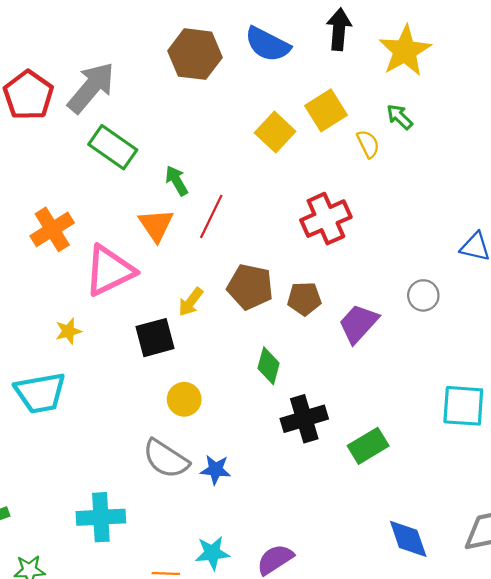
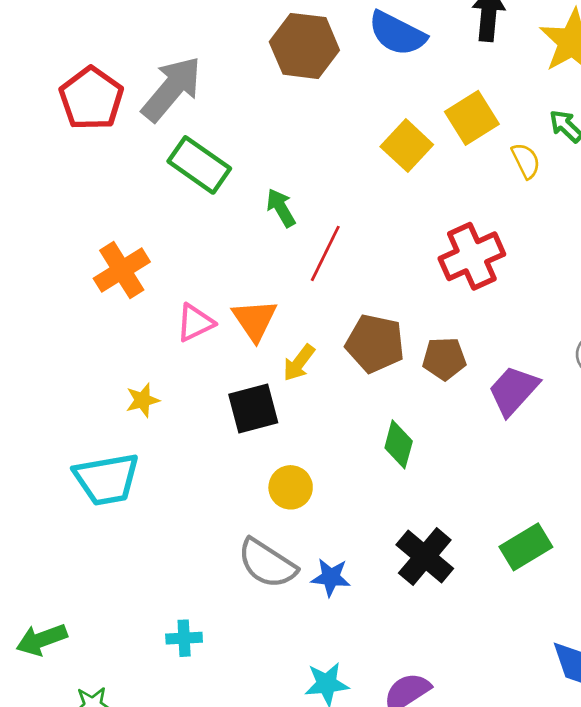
orange triangle: (156, 225) -> (255, 320), moved
pink triangle: (110, 271) -> (195, 323), size x0.6
black cross: (304, 419) -> (425, 557), moved, turned -33
cyan cross: (101, 517) -> (184, 638), size x0.6

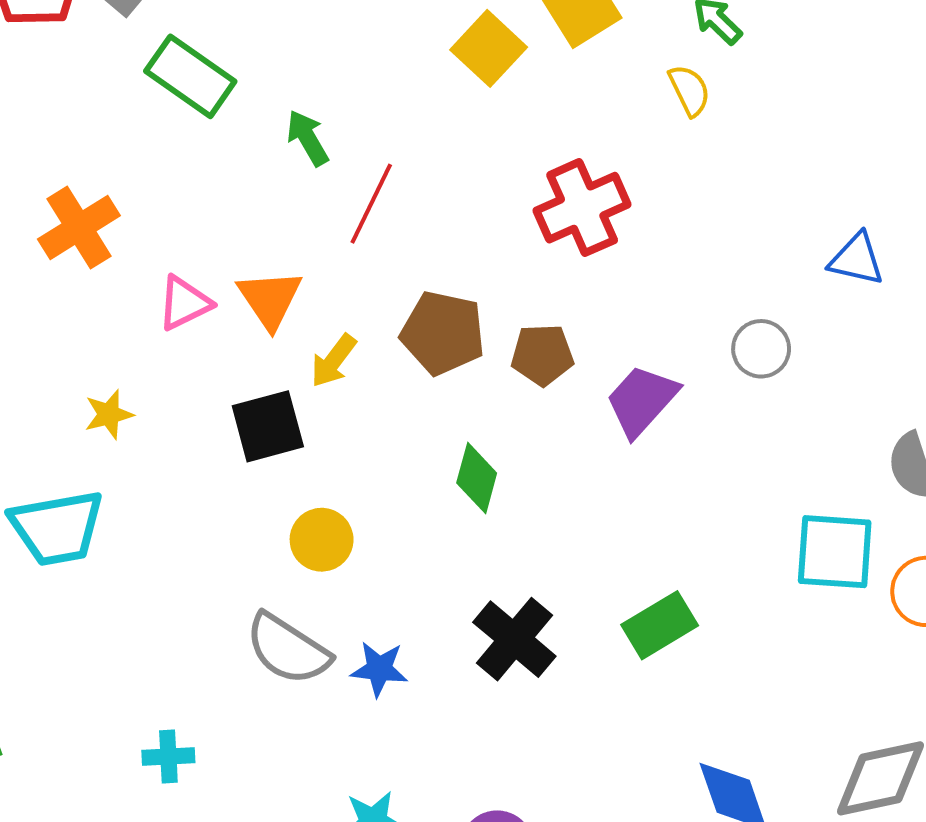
yellow semicircle: (526, 161) -> (689, 90), moved

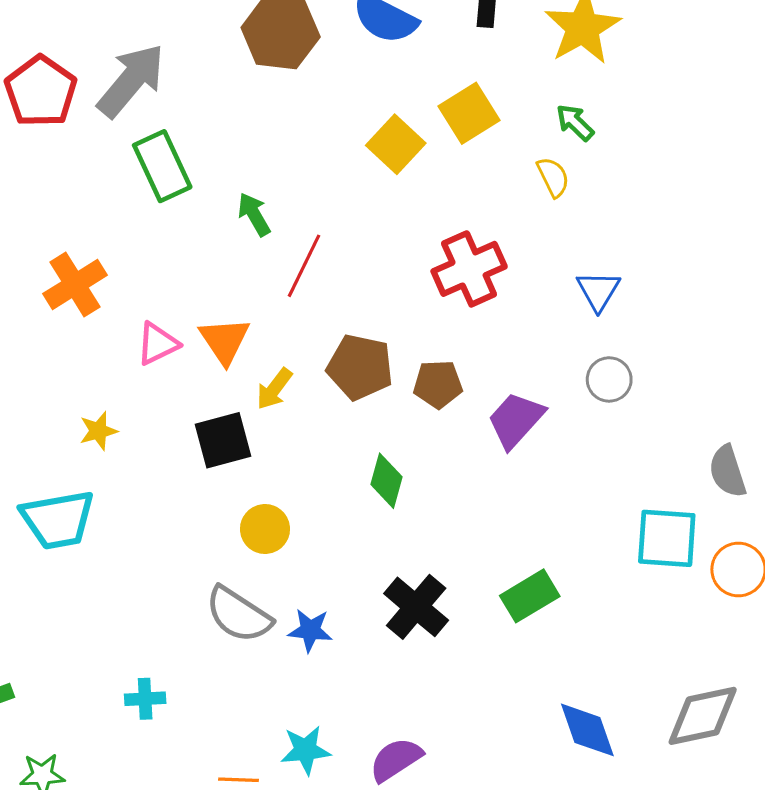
green rectangle: (190, 76) -> (162, 166), turned 30
blue triangle: (857, 259) -> (598, 291), moved, turned 48

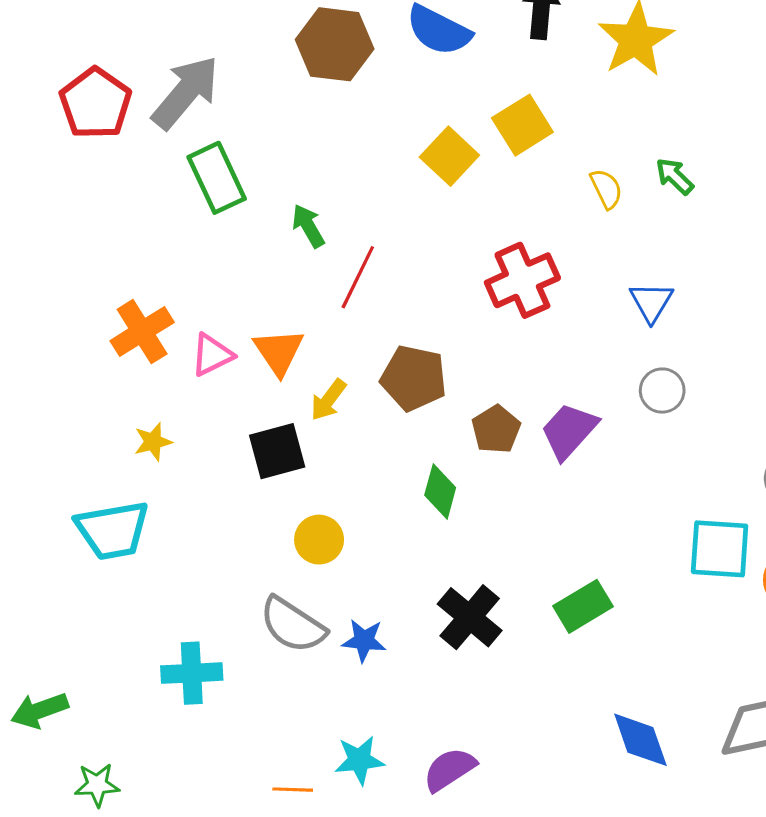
green arrow: (575, 123) -> (675, 176), moved
orange cross: (75, 284) -> (142, 332), moved
brown pentagon: (438, 384) -> (496, 429), moved, turned -30
cyan cross: (145, 699) -> (192, 673), moved, size x1.5

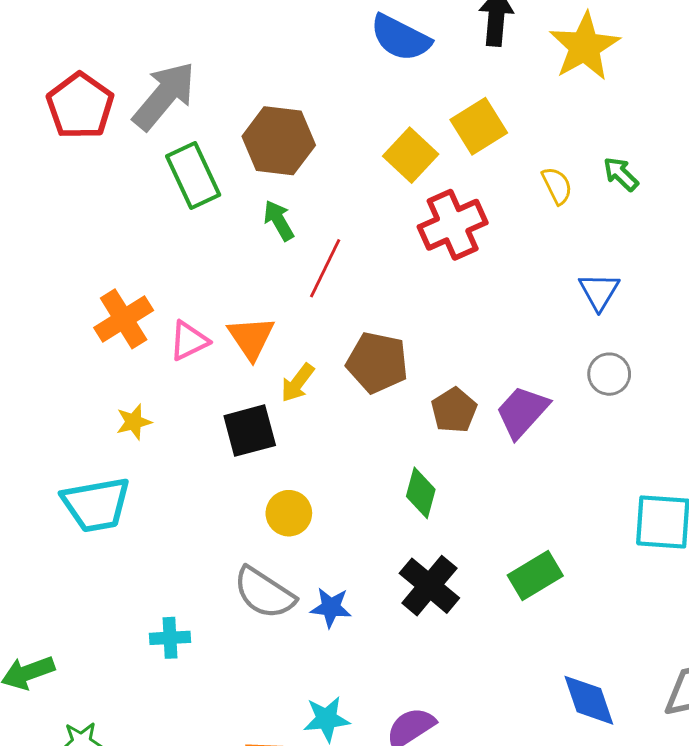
brown hexagon: (335, 44) -> (279, 141), moved
red cross: (522, 280) -> (453, 225), moved
green diamond: (440, 491) -> (421, 493), moved
cyan cross: (192, 673) -> (170, 638), size x0.7

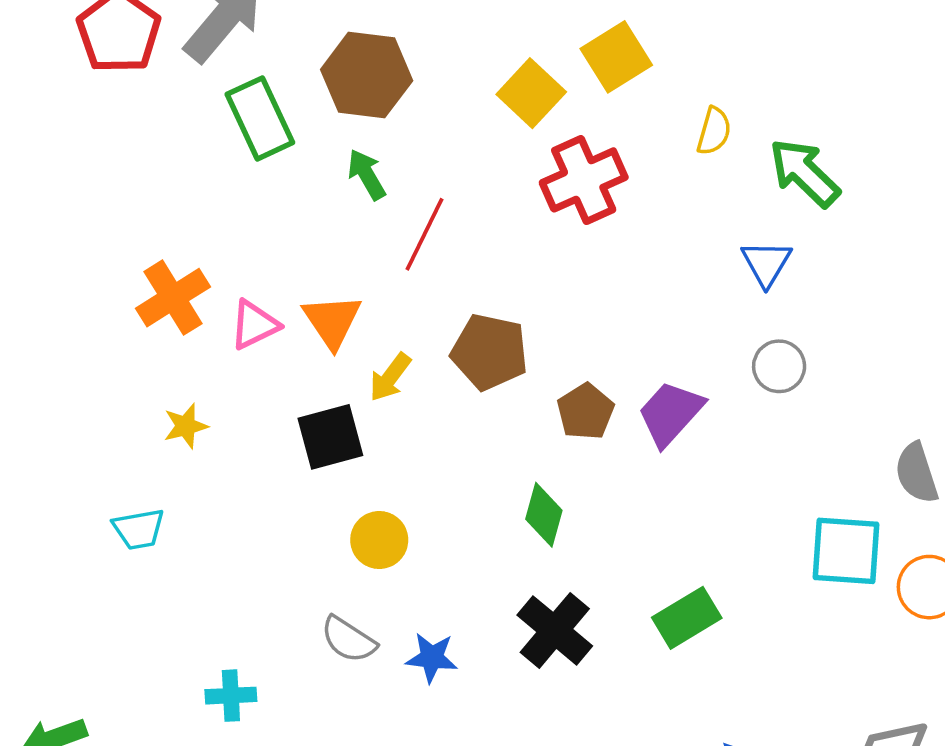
green arrow: (621, 174) -> (804, 173), moved, size x1.6
yellow semicircle: (557, 186) -> (714, 131), turned 42
cyan trapezoid: (96, 505) -> (139, 529), size x0.6
gray semicircle: (264, 593) -> (348, 640), size x0.7

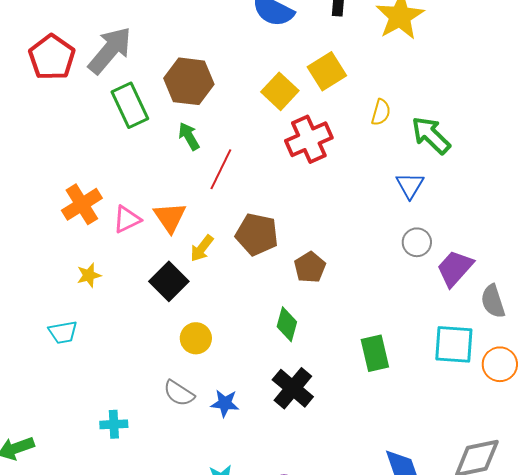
purple trapezoid: (671, 413) -> (455, 268), moved
black square: (330, 437) -> (169, 281), turned -30
green rectangle: (687, 618) -> (375, 353), moved, turned -72

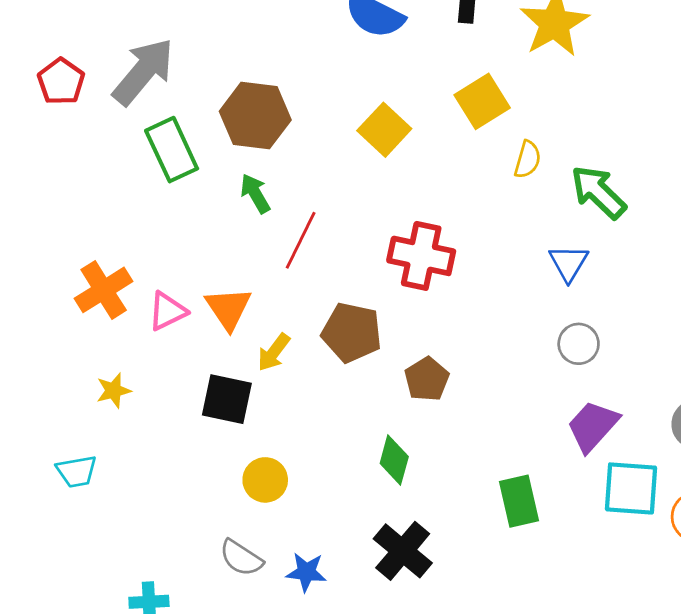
red pentagon: (52, 57) -> (61, 81), size x0.7
yellow square: (327, 71) -> (482, 101), moved
red cross: (309, 139) -> (421, 256), moved, turned 36
purple trapezoid: (455, 268) -> (593, 426), moved
black square: (169, 281) -> (227, 399), turned -33

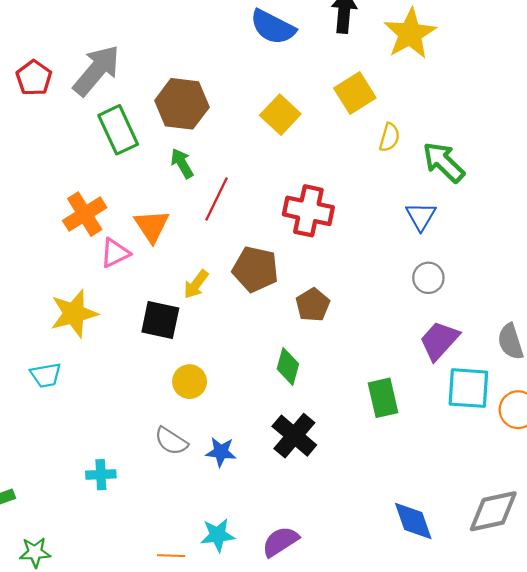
orange cross: (104, 290) -> (85, 214), moved
orange triangle: (228, 308) -> (152, 226), moved
yellow star: (113, 391) -> (74, 314), size x1.8

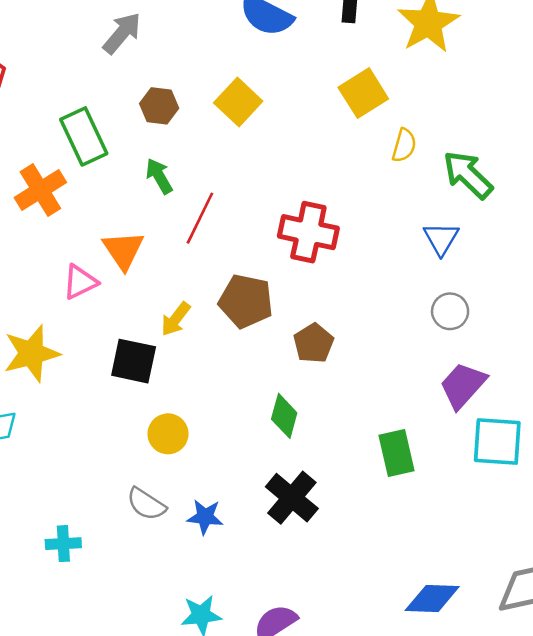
gray arrow: (97, 70) -> (122, 33), moved, size x0.7
brown hexagon: (182, 104) -> (159, 106), size x0.6
yellow square: (280, 115) -> (238, 102), moved
orange cross: (85, 214) -> (40, 190), moved
blue diamond: (413, 521) -> (432, 598), turned -69

